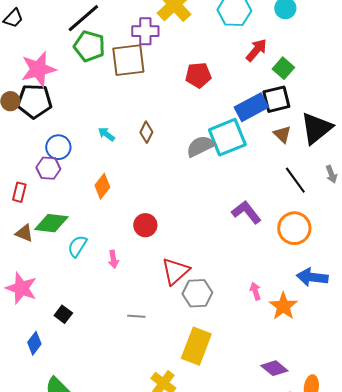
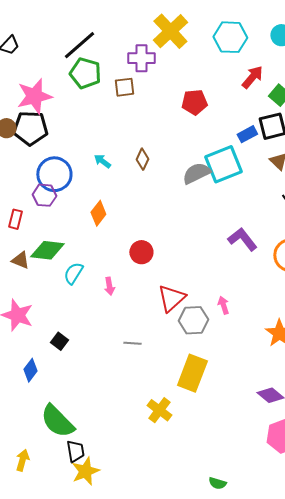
brown square: (128, 60) -> (124, 87), size x0.6
blue rectangle: (251, 107) -> (247, 134), size x0.6
blue circle: (58, 147) -> (54, 174), size x1.4
pink arrow: (255, 291) -> (223, 305), moved

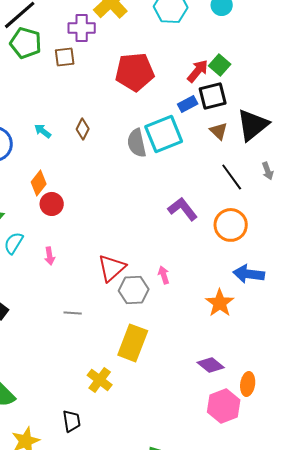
red arrow: (252, 77) -> (198, 71), moved
red pentagon: (194, 102) -> (135, 72), size x1.5
gray semicircle: (196, 173) -> (137, 143), turned -76
red circle: (141, 252) -> (52, 204), moved
black trapezoid: (75, 451) -> (72, 421), moved

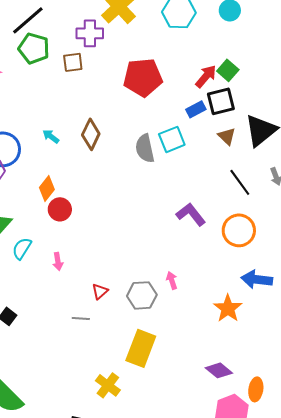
brown diamond: (83, 129) -> (91, 134), size x1.4
cyan square: (164, 134) -> (172, 139), size x0.7
red triangle: (112, 268) -> (100, 291), moved, size x0.6

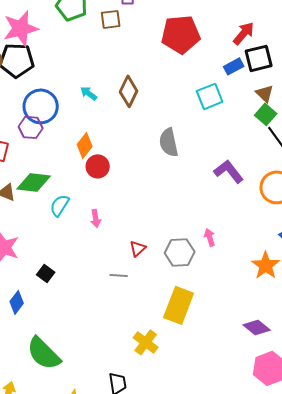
green square: (228, 70) -> (266, 114), moved
gray semicircle: (145, 148) -> (169, 142), moved

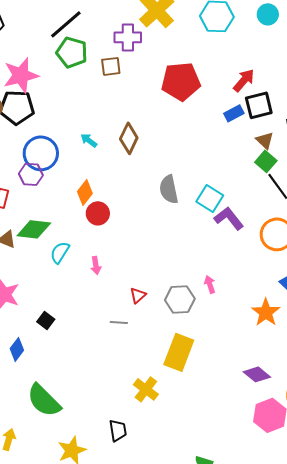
cyan square: (210, 96) -> (210, 198), moved, turned -36

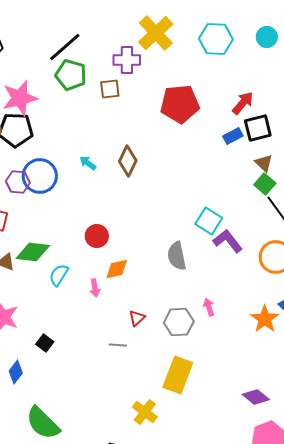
purple hexagon: (31, 174) -> (18, 182), moved
gray semicircle: (169, 189) -> (177, 256), moved
orange diamond: (85, 192) -> (117, 269), moved, turned 40
orange star: (266, 312) -> (265, 319), moved

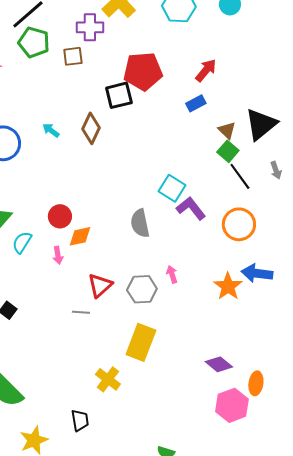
black square: (258, 128) -> (119, 95), moved
red circle: (97, 236) -> (60, 216), moved
red triangle: (137, 318) -> (100, 285), size x1.5

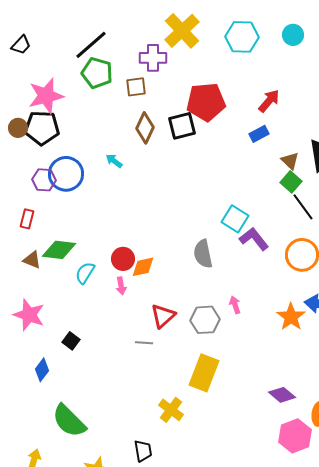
brown diamond: (91, 128) -> (145, 128), moved
red circle: (60, 216) -> (123, 259), moved

